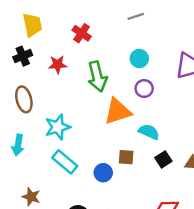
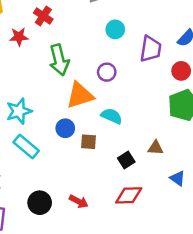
cyan circle: (139, 58) -> (115, 29), moved
red star: (58, 64) -> (19, 37), moved
black square: (163, 159) -> (126, 160), moved
blue circle: (103, 173) -> (65, 128), moved

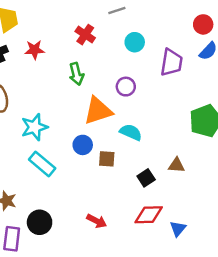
red cross: (43, 16) -> (85, 35), moved
green arrow: (59, 60) -> (76, 74), size x0.7
red circle: (181, 71) -> (203, 24), moved
blue triangle: (177, 178) -> (178, 229), moved, turned 35
black circle: (40, 203) -> (40, 222), moved

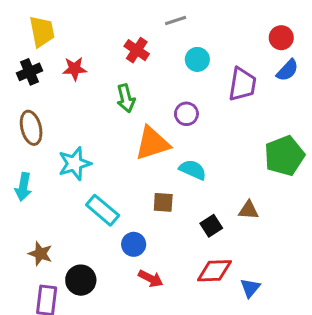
blue circle: (83, 145) -> (134, 244), moved
cyan rectangle: (42, 164) -> (103, 210), moved

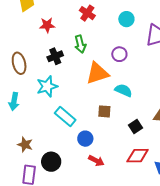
black cross: (30, 72) -> (55, 56), moved

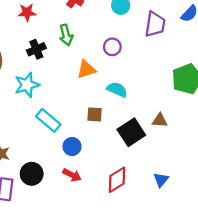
orange triangle: (97, 73) -> (86, 69), size x0.7
black square: (136, 127) -> (131, 132), size x1.6
red diamond: (138, 156) -> (117, 180), moved, turned -30
red arrow: (96, 161) -> (72, 175), moved

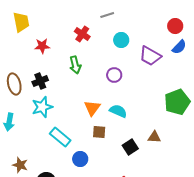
purple trapezoid: (155, 24) -> (150, 56), turned 110
black cross: (36, 49) -> (40, 81), moved
orange triangle: (86, 69) -> (92, 108), moved, turned -36
black square: (131, 132) -> (130, 147), size x0.7

